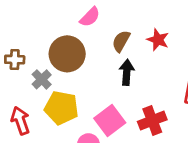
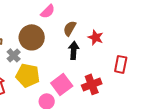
red star: (158, 40) -> (96, 37), moved

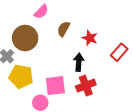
black arrow: (74, 50) -> (79, 62), moved
red rectangle: (121, 64) -> (119, 52), moved, turned 30
pink square: (62, 84) -> (55, 86), turned 30

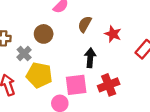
brown circle: (25, 38) -> (44, 34), size x0.7
black arrow: (79, 62) -> (90, 58), moved

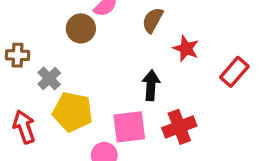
brown semicircle: (85, 24) -> (153, 20), moved
brown circle: (44, 34) -> (81, 28), moved

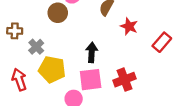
black arrow: (151, 85) -> (92, 52), moved

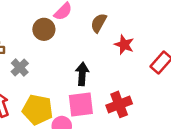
yellow pentagon: (52, 69) -> (38, 110), moved

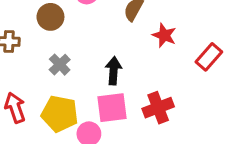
brown circle: (44, 29) -> (50, 17), moved
gray cross: (20, 68) -> (60, 65), moved

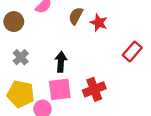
red star: (164, 35) -> (99, 23), moved

